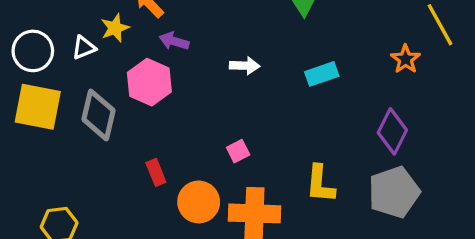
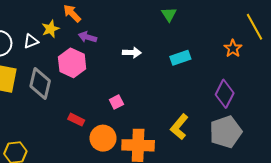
pink square: (238, 151) -> (116, 102), moved
red rectangle: (156, 172) -> (76, 120), turned -42
yellow L-shape: (320, 184) -> (179, 127), turned 35

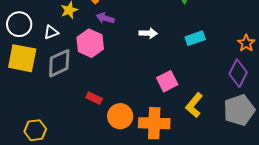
white triangle: (31, 41) -> (51, 32), moved
orange star: (233, 48) -> (246, 43), moved
gray diamond: (40, 83) -> (59, 63), turned 52
pink square: (116, 102) -> (167, 81), moved, size x1.5

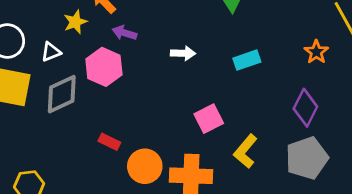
orange star: (246, 43) -> (316, 52), moved

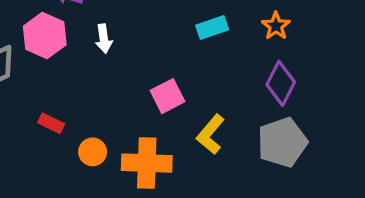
orange star: (316, 52) -> (276, 26), moved
white arrow: (183, 53) -> (104, 39), moved, turned 80
orange circle: (145, 166) -> (93, 152), size x0.7

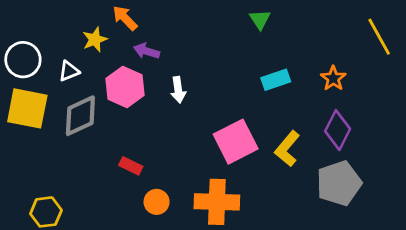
pink square: (167, 96) -> (236, 142), size x1.4
yellow L-shape: (211, 134) -> (287, 149), moved
orange circle: (93, 152) -> (157, 202), moved

